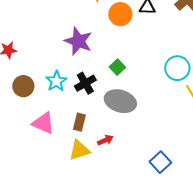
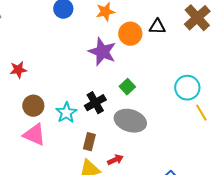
purple star: (78, 41) -> (102, 52), moved
cyan star: (56, 81) -> (66, 113), moved
pink triangle: (43, 123) -> (34, 135), moved

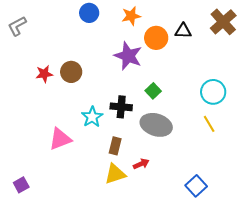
black cross: (95, 103) -> (121, 107), turned 35
brown circle: (33, 106) -> (71, 72), moved
yellow line: (201, 113) -> (209, 124), moved
pink triangle: (34, 135) -> (60, 139), turned -45

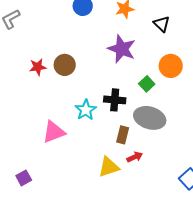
black triangle: (183, 31) -> (162, 24), moved, turned 42
orange circle: (156, 38) -> (171, 66), moved
brown rectangle: (115, 146) -> (123, 135), moved
purple square: (21, 185) -> (24, 178), moved

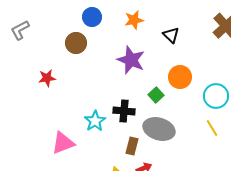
brown circle: (65, 65) -> (76, 43), moved

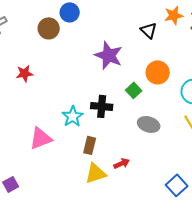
orange star: (134, 20) -> (174, 15), moved
brown circle: (76, 43) -> (49, 28), moved
gray ellipse: (159, 129) -> (149, 124), moved, size x0.7
brown rectangle: (132, 146) -> (90, 145), moved

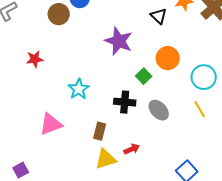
black cross: (102, 106) -> (125, 102), moved
cyan star: (73, 116) -> (79, 89), moved
gray ellipse: (149, 124) -> (159, 110), turned 30

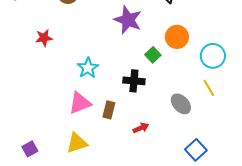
gray ellipse: (159, 110) -> (181, 104), moved
pink triangle: (51, 124) -> (80, 103), moved
yellow triangle: (106, 159) -> (77, 143), moved

